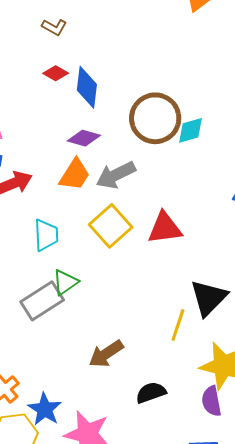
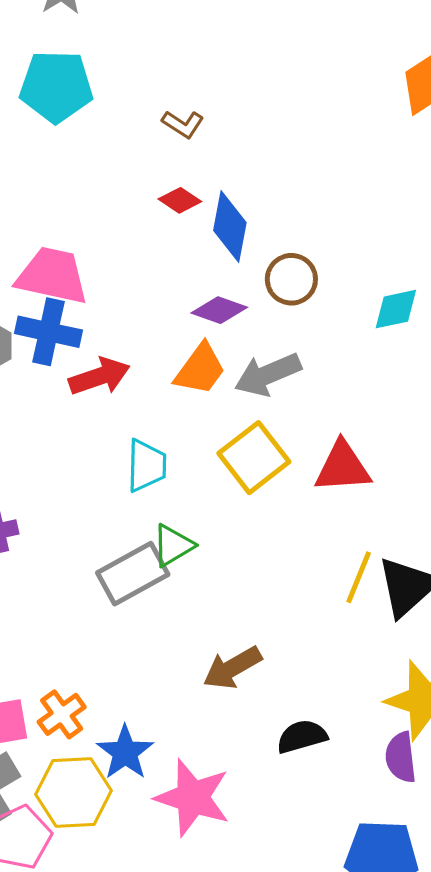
brown circle: (155, 118) -> (291, 279), moved, size x0.6
yellow line: (178, 325) -> (359, 577), moved

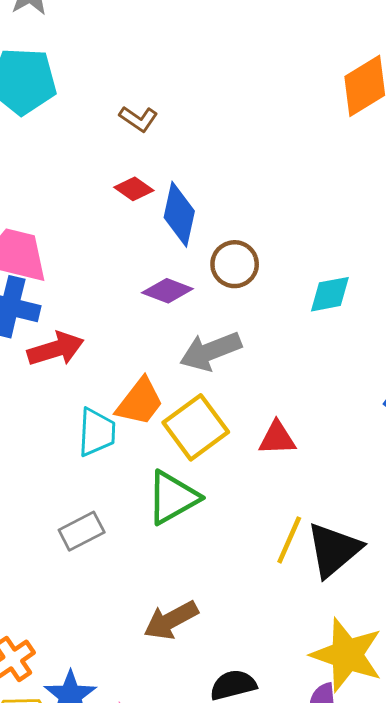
orange trapezoid: (200, 369) -> (140, 402), moved
red triangle: (343, 467) -> (277, 438), size x0.7
green triangle: (173, 545) -> (173, 498), moved, size x1.4
gray rectangle: (133, 574) -> (82, 531), size x0.7

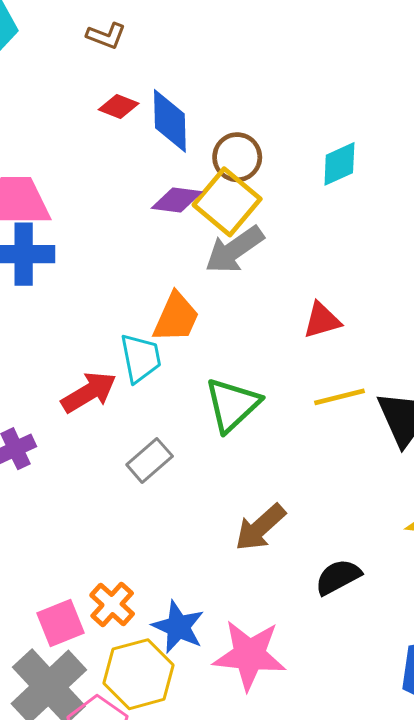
red arrow: (56, 349) -> (89, 392), moved
yellow square: (196, 427) -> (227, 202), moved
yellow line: (289, 540) -> (339, 397), moved, turned 66

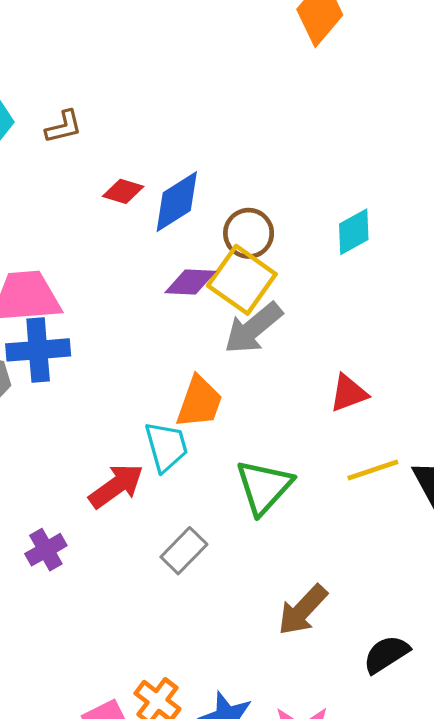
brown L-shape: (106, 36) -> (64, 127), moved, turned -30
blue diamond: (170, 121) -> (177, 202), turned 64

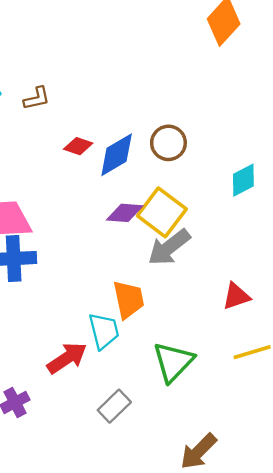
brown circle: (249, 233) -> (168, 143), moved
orange trapezoid: (199, 402) -> (129, 300), turned -33

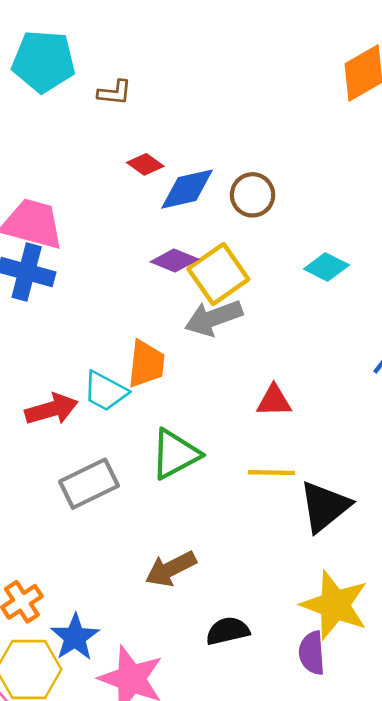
cyan diamond: (243, 180) -> (326, 267), turned 36
cyan trapezoid: (104, 331) -> (105, 391), turned 114
gray rectangle: (114, 406) -> (89, 484), size x1.4

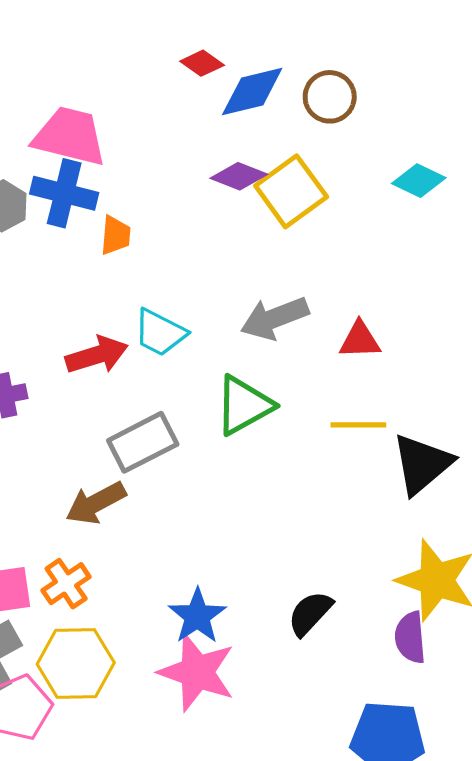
gray arrow: (213, 318) -> (275, 318), moved
orange trapezoid: (146, 364) -> (115, 235), moved, size x0.7
brown arrow: (171, 569) -> (96, 503), moved
black semicircle: (228, 631) -> (310, 613), turned -33
blue star: (75, 637) -> (197, 616), moved

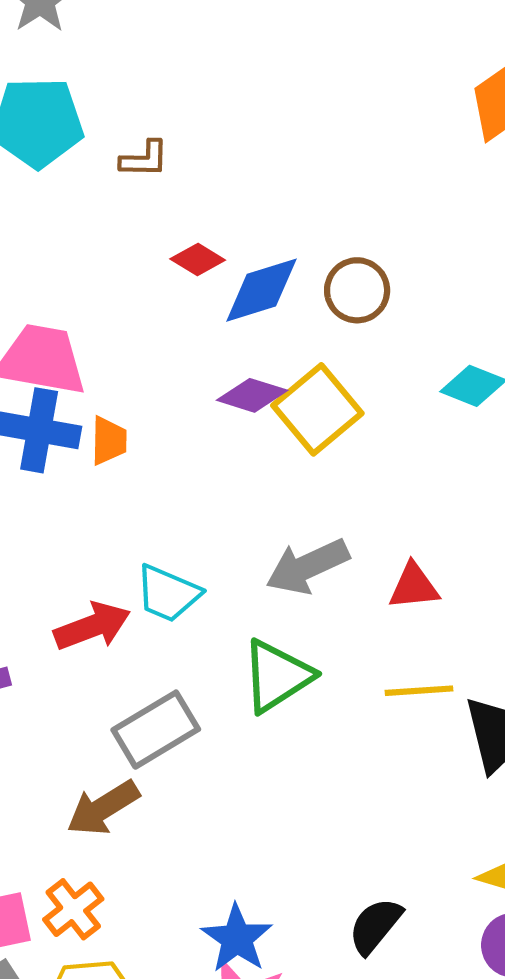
orange trapezoid: (115, 235) -> (109, 441), moved

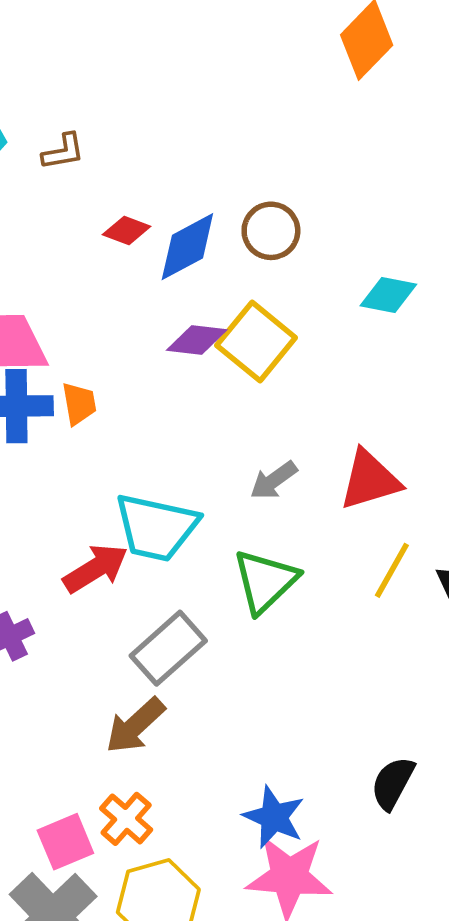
gray arrow: (307, 566) -> (274, 480), size x0.7
red triangle: (414, 586) -> (370, 480), size x1.4
cyan trapezoid: (168, 593) -> (156, 527), size x1.4
yellow line: (419, 691) -> (392, 570), turned -46

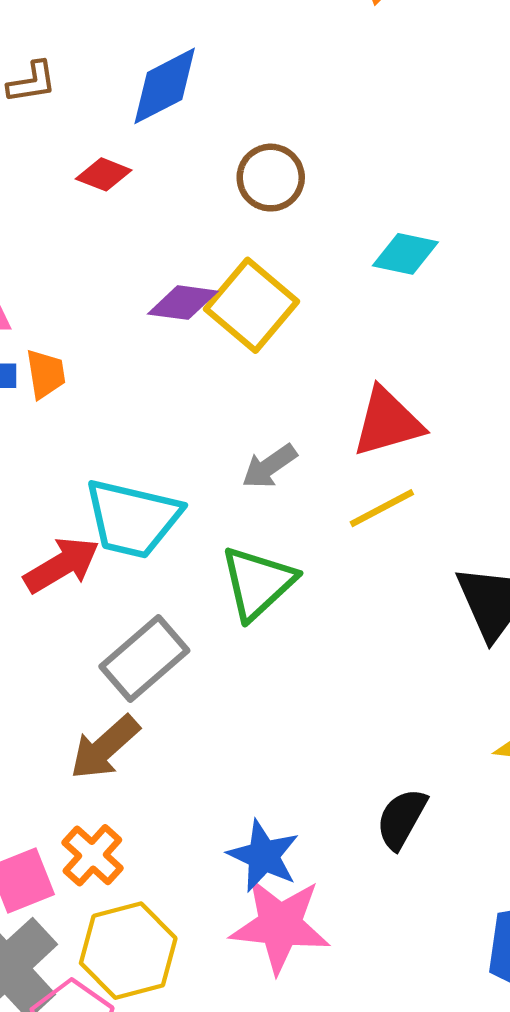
blue diamond: (187, 247) -> (165, 86), moved
red triangle: (370, 480) -> (387, 422), moved
yellow line: (392, 570) -> (382, 508), moved, turned 32

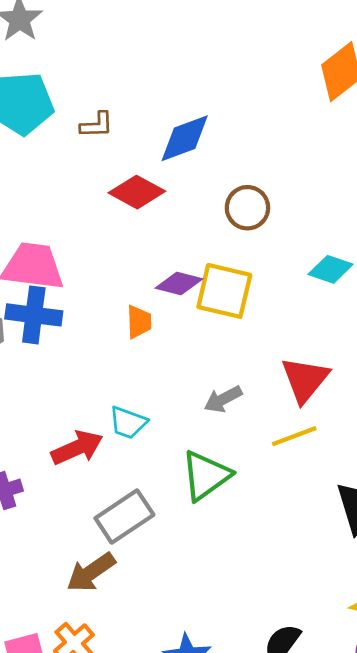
red diamond: (104, 174) -> (137, 192), size x1.5
yellow square: (252, 305) -> (224, 291), turned -34
orange trapezoid: (46, 374) -> (139, 322), moved
red triangle: (387, 422) -> (305, 380), turned -42
cyan trapezoid: (133, 518) -> (128, 423), size x0.6

